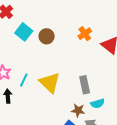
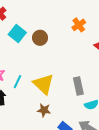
orange cross: (85, 34) -> (79, 25), moved
brown star: (78, 110) -> (44, 110), moved

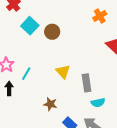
orange cross: (79, 25) -> (100, 16), moved
yellow triangle: (43, 84) -> (63, 72), moved, size x0.7

